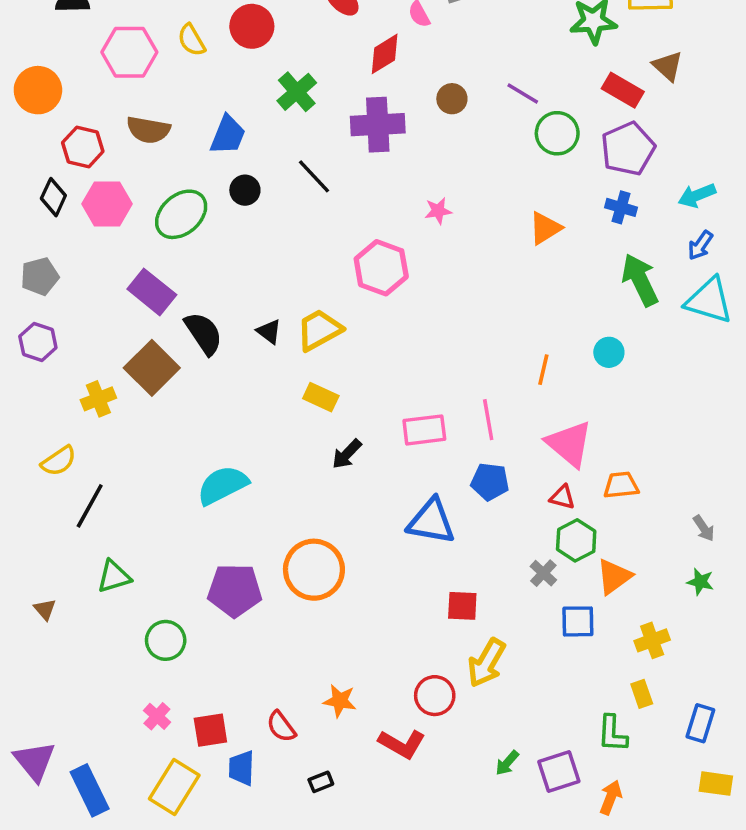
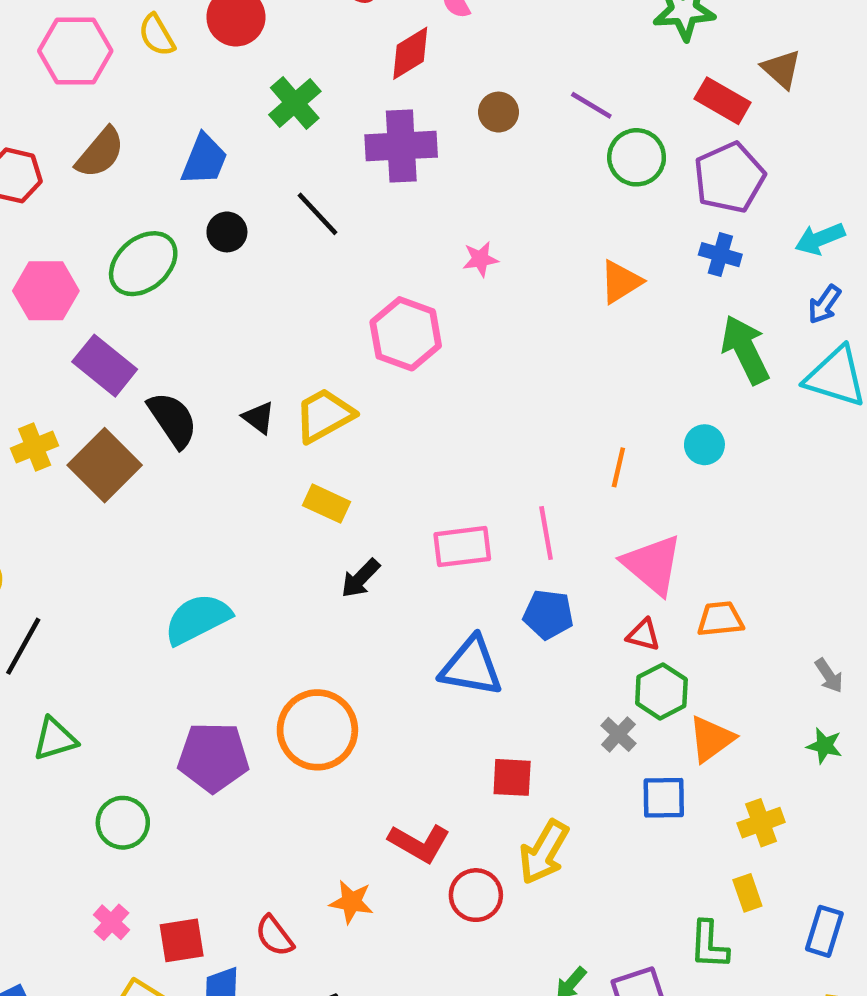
brown semicircle: (148, 130) -> (100, 153), turned -60
pink hexagon: (107, 204) -> (46, 291), moved
yellow cross: (98, 399) -> (35, 447), moved
red L-shape: (402, 744) -> (419, 843), moved

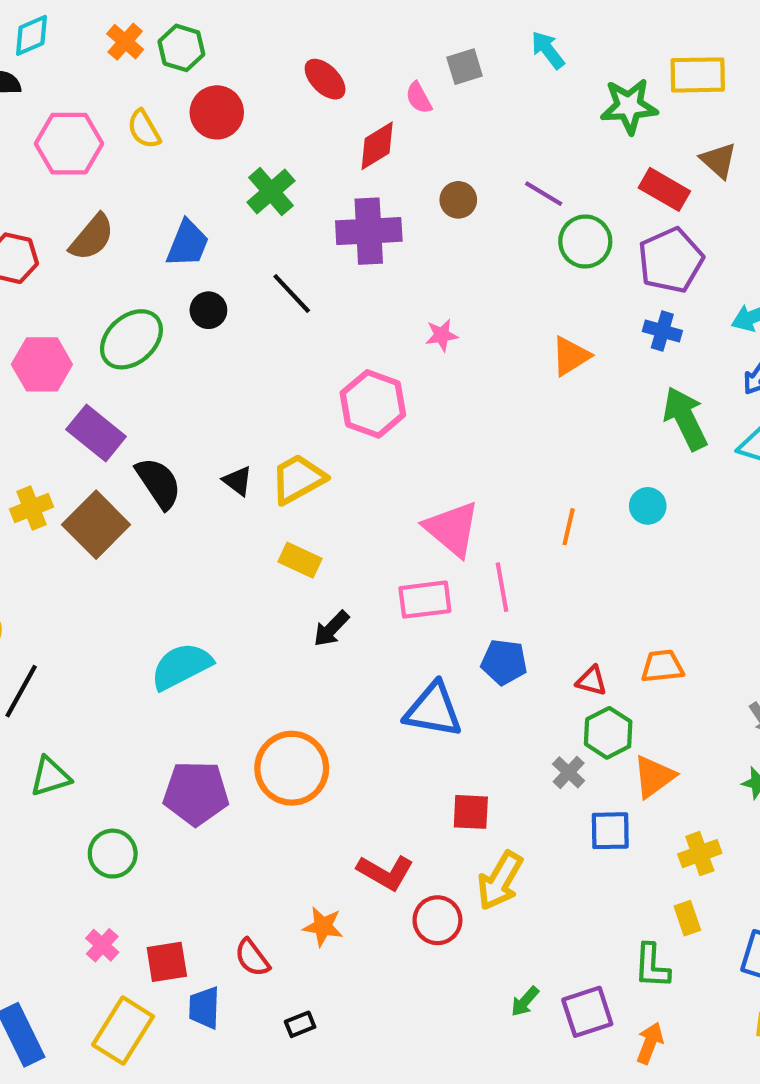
pink triangle: (652, 565) -> (452, 529), moved

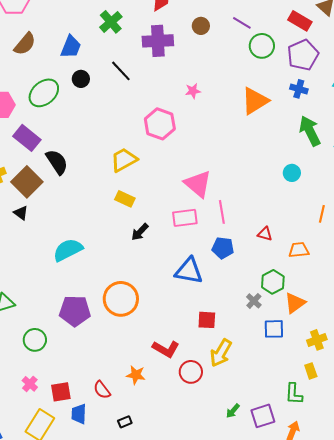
orange triangle: (571, 356) -> (255, 101), size x1.4
black triangle: (238, 481) -> (21, 213), moved
orange line: (569, 527) -> (322, 214), moved
red triangle: (592, 681) -> (265, 234), moved

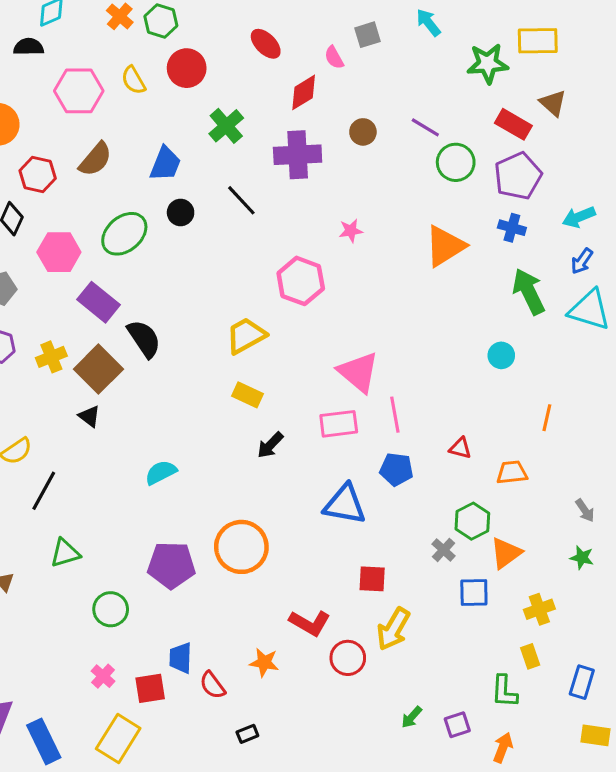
cyan semicircle: (68, 250) -> (161, 472), size x0.7
blue trapezoid: (79, 414) -> (181, 658), moved
purple square: (263, 416) -> (457, 725), size x0.7

